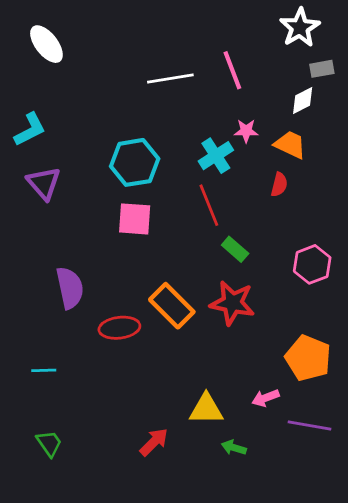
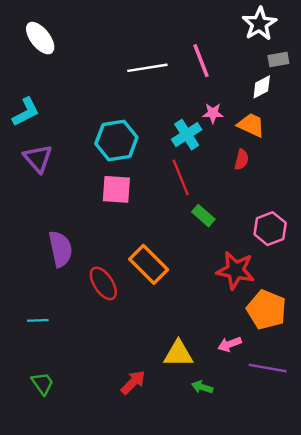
red star: (232, 303) -> (236, 270), moved
red ellipse: (119, 328) -> (103, 283), turned 64

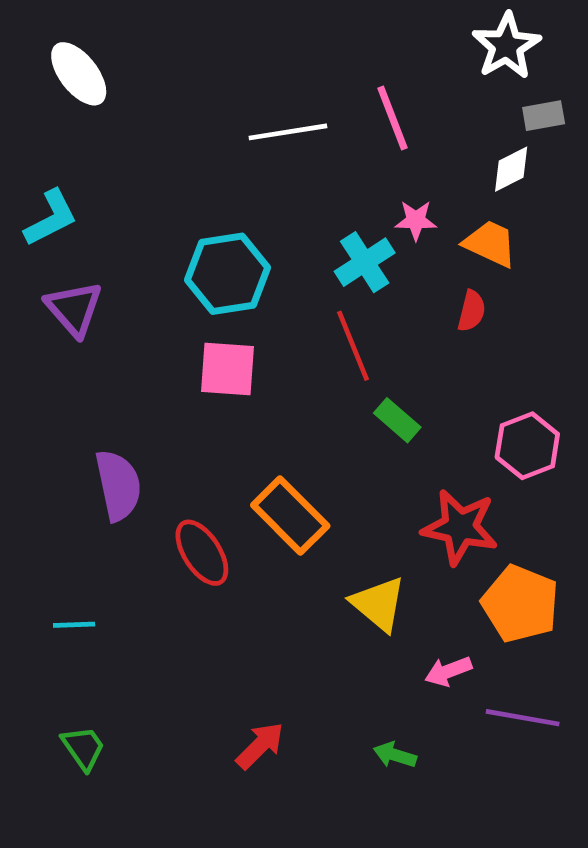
yellow triangle: (178, 354) -> (379, 604), moved, turned 40

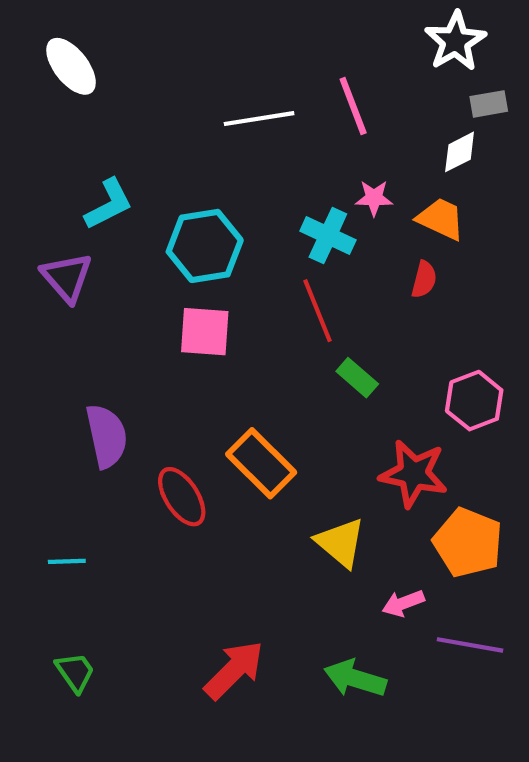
cyan L-shape: (51, 218) -> (109, 204), moved
cyan cross: (365, 262) -> (328, 236), turned -32
red arrow: (260, 746) -> (234, 670), size x1.4
green arrow: (395, 755) -> (355, 678), size x1.6

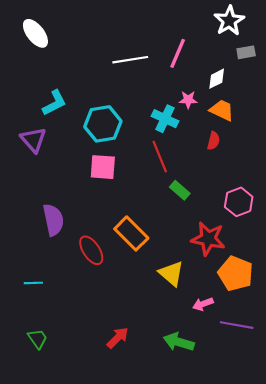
pink line: (353, 106) -> (178, 53), turned 44
white diamond: (460, 152) -> (217, 79), moved
red arrow: (234, 670) -> (118, 338), size x0.7

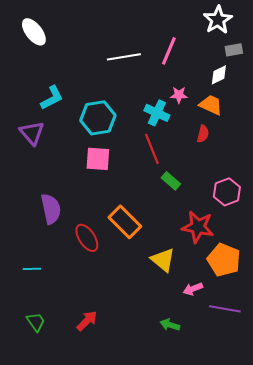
white diamond: (217, 79) -> (219, 75), moved
red arrow: (118, 338) -> (87, 321), moved
green arrow: (179, 342) -> (170, 325), size x0.7

